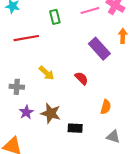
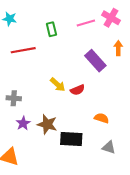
yellow arrow: (46, 73) -> (58, 85), moved
red semicircle: (81, 78) -> (78, 90), turned 112
orange semicircle: (106, 107) -> (102, 118), turned -88
black rectangle: (75, 128) -> (71, 139), size x1.5

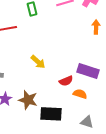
purple rectangle: (95, 61) -> (88, 71), moved, turned -30
red semicircle: (78, 90) -> (66, 81), moved

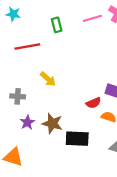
yellow arrow: (38, 62) -> (48, 79), moved

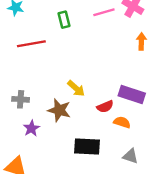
yellow arrow: (48, 79) -> (76, 88), moved
brown star: (52, 123) -> (59, 110), moved

